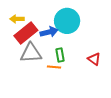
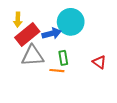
yellow arrow: (17, 19) -> (18, 20), turned -88

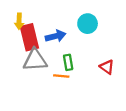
cyan circle: (71, 22) -> (88, 24), moved, size x0.7
red rectangle: (27, 35) -> (29, 37), turned -65

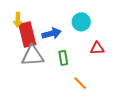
red triangle: (107, 67) -> (97, 48), moved, turned -40
orange line: (61, 76) -> (80, 83), moved, turned 40

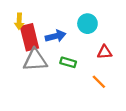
green rectangle: (63, 58) -> (68, 62), turned -64
orange line: (80, 83) -> (99, 82), moved

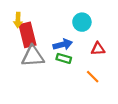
blue arrow: (56, 36) -> (63, 45), moved

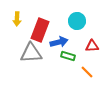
red rectangle: (27, 35) -> (40, 30), moved, turned 35
green rectangle: (64, 58) -> (68, 56), moved

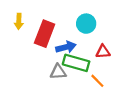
gray triangle: (31, 53) -> (58, 72), moved, size x0.7
green rectangle: (68, 56) -> (76, 63), size x1.6

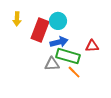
cyan circle: (86, 24) -> (58, 21), moved
orange line: (97, 81) -> (74, 72), moved

